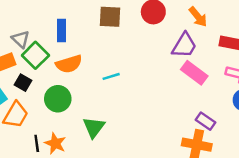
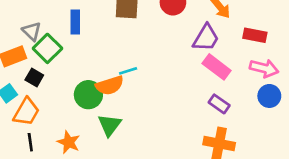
orange semicircle: (69, 64) -> (110, 85), moved
green circle: (58, 99) -> (88, 95), moved
purple rectangle: (205, 121) -> (219, 104), moved
black line: (37, 143) -> (30, 142), moved

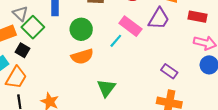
pink rectangle: (217, 67) -> (130, 26), moved
cyan line: (128, 71) -> (116, 41), moved, turned -32
green circle: (88, 95) -> (81, 29), moved
green triangle: (110, 125) -> (106, 88), moved

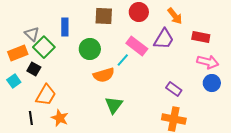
orange semicircle: (82, 57) -> (104, 75), moved
orange trapezoid: (16, 78) -> (46, 95), moved

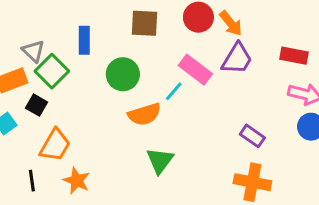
orange arrow: (175, 16) -> (231, 23), moved

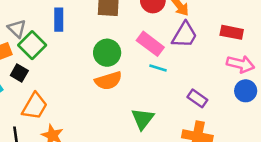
green circle: (123, 74) -> (107, 53), moved
cyan line: (174, 91) -> (158, 68), moved, turned 66
green triangle: (160, 161) -> (143, 119), moved

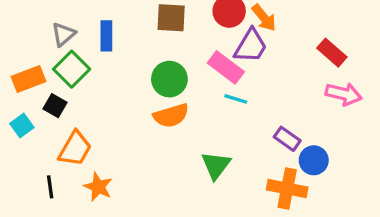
gray triangle: (17, 29) -> (63, 34), moved, turned 36
red rectangle: (232, 32) -> (332, 53), turned 30
purple trapezoid: (185, 35) -> (251, 46), moved
blue circle: (246, 91) -> (314, 160), moved

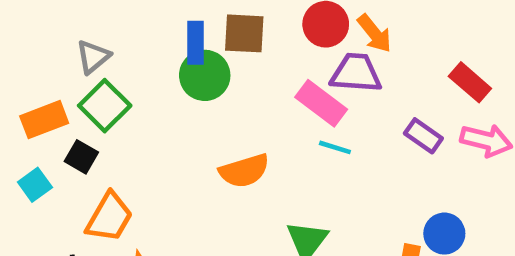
blue rectangle: (106, 36) -> (195, 43), moved
purple trapezoid: (251, 46) -> (356, 73), turned -117
green circle: (169, 79) -> (205, 75), moved
purple rectangle: (287, 139) -> (423, 136), moved

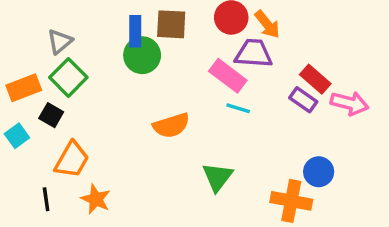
red rectangle: (470, 82) -> (315, 79), moved

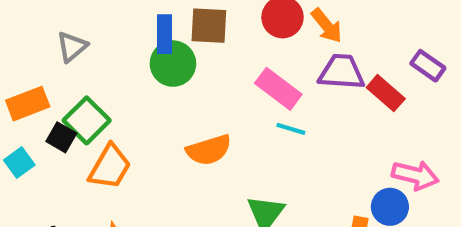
purple trapezoid: (254, 53) -> (341, 72), moved
green square: (68, 77) -> (87, 120), moved
purple rectangle: (303, 100) -> (428, 66), moved
pink arrow: (349, 103) -> (415, 175), moved
orange trapezoid: (72, 160) -> (110, 167), moved

